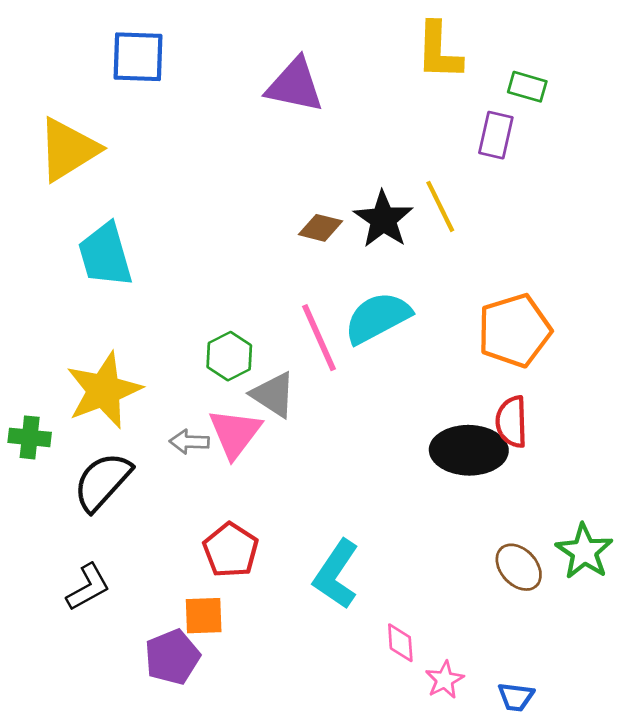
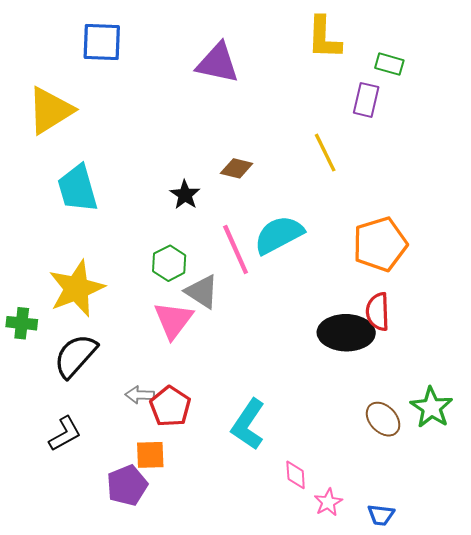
black star: (383, 219) -> (185, 195), moved, size x0.7
gray arrow: (189, 442) -> (140, 395), moved

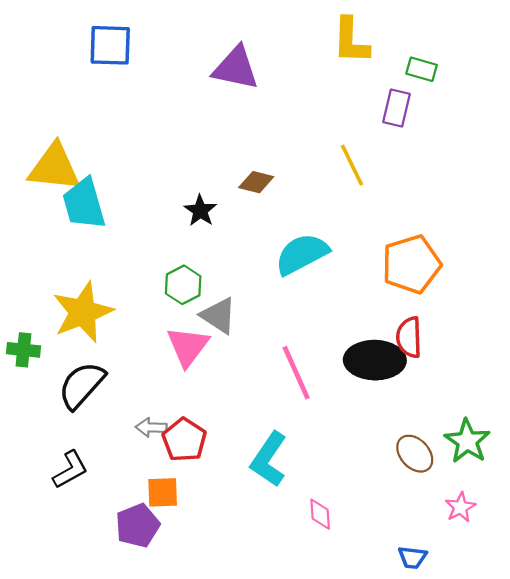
yellow triangle: (50, 110) -> (54, 167), moved, turned 38
pink line: (236, 249) -> (296, 373), moved
pink star: (328, 502) -> (460, 507), moved

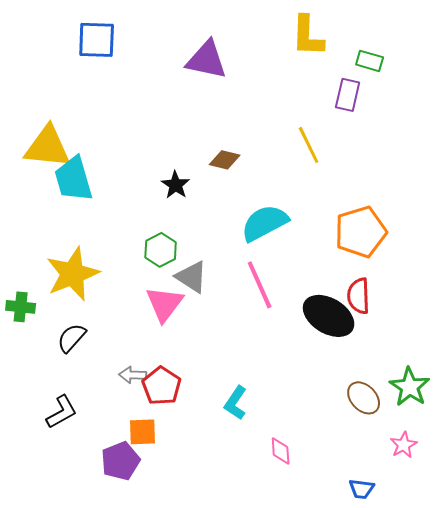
black ellipse: (375, 360) -> (329, 316), turned 30
pink line: (296, 373) -> (260, 285), moved
black semicircle: (82, 385) -> (72, 338), size x0.7
cyan L-shape: (269, 459) -> (236, 403), size x0.7

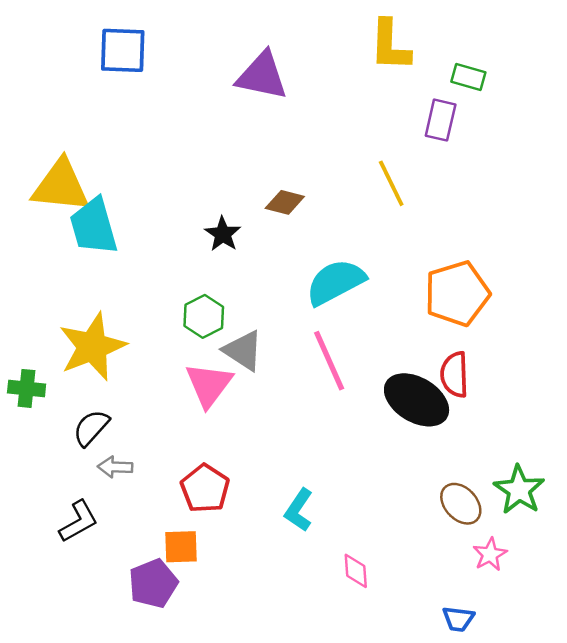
gray arrow: (133, 375) -> (115, 467), moved
pink star: (404, 445) -> (490, 554), moved

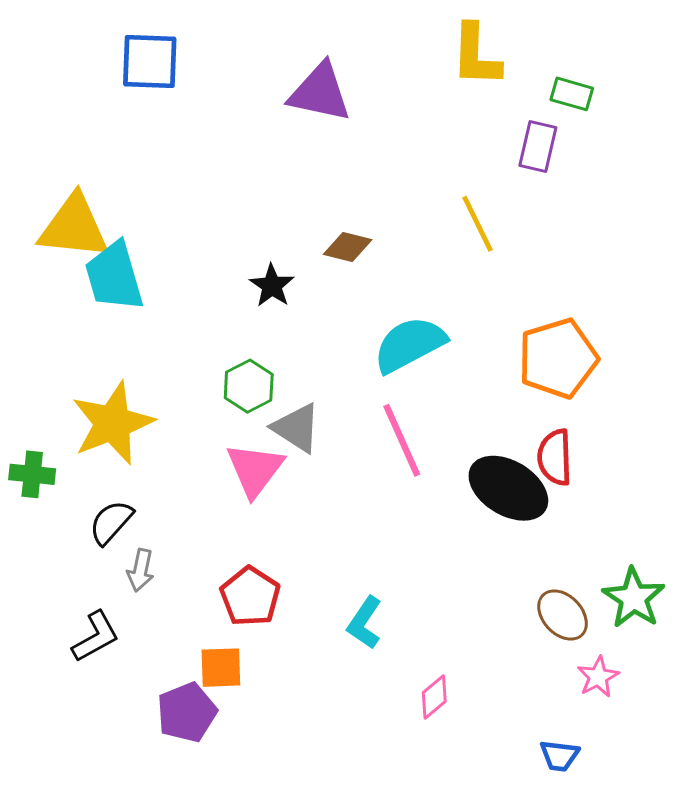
gray arrow: (115, 467) -> (140, 570), turned -80
pink diamond: (356, 571) -> (434, 697), turned 54

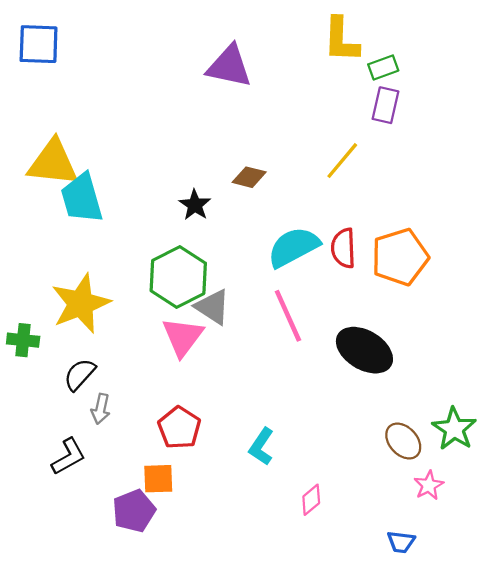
blue square: (150, 61) -> (39, 44), moved
green rectangle: (572, 94) -> (383, 67), moved, turned -36
yellow line: (477, 224) -> (342, 161), turned 66
green hexagon: (249, 386) -> (178, 277), size x1.6
red semicircle: (555, 457) -> (343, 248), moved

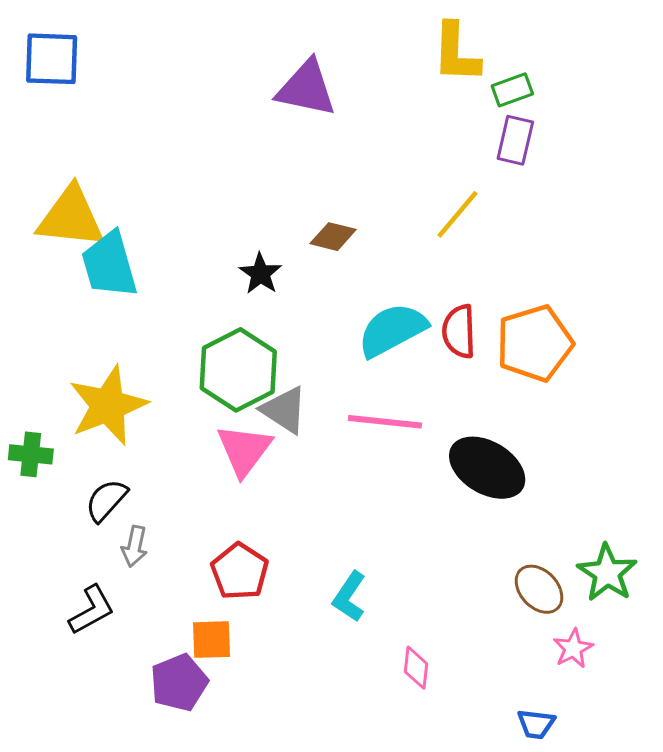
pink line: (288, 316) -> (385, 422), turned -60
pink diamond: (311, 500) -> (416, 668), turned -44

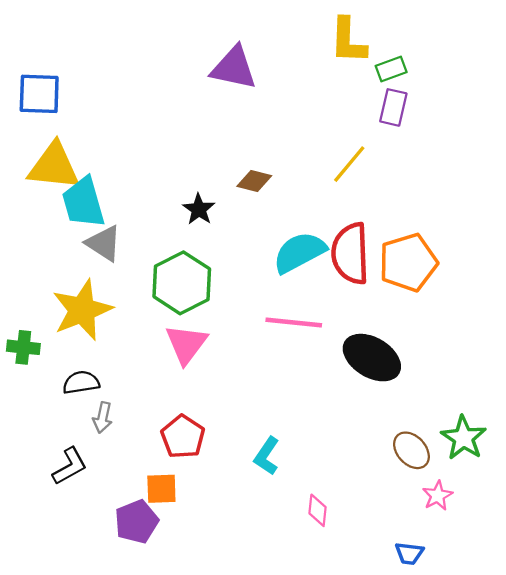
blue square: (52, 59) -> (39, 94), moved
red semicircle: (459, 331) -> (350, 253), size x1.5
gray triangle: (284, 410) -> (104, 243), moved
black semicircle: (106, 500) -> (81, 382), turned 39

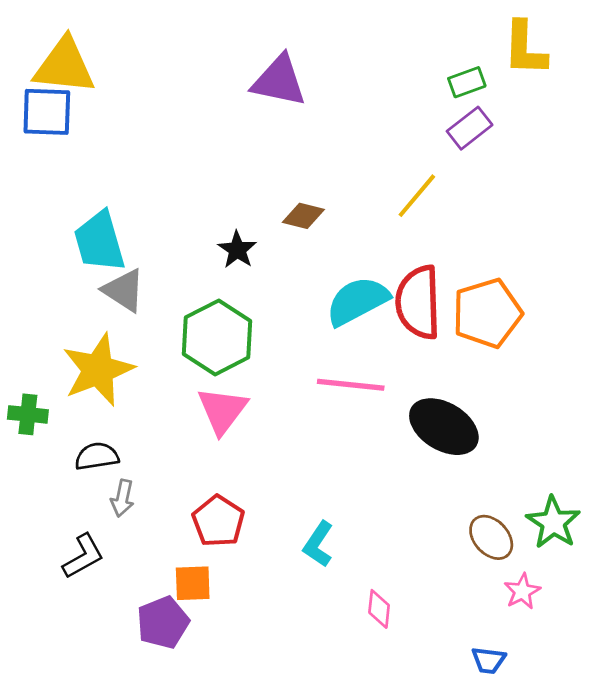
yellow L-shape: (348, 41) -> (525, 48), moved
purple rectangle: (393, 107) -> (470, 128), turned 39
yellow triangle: (54, 166) -> (64, 66), moved

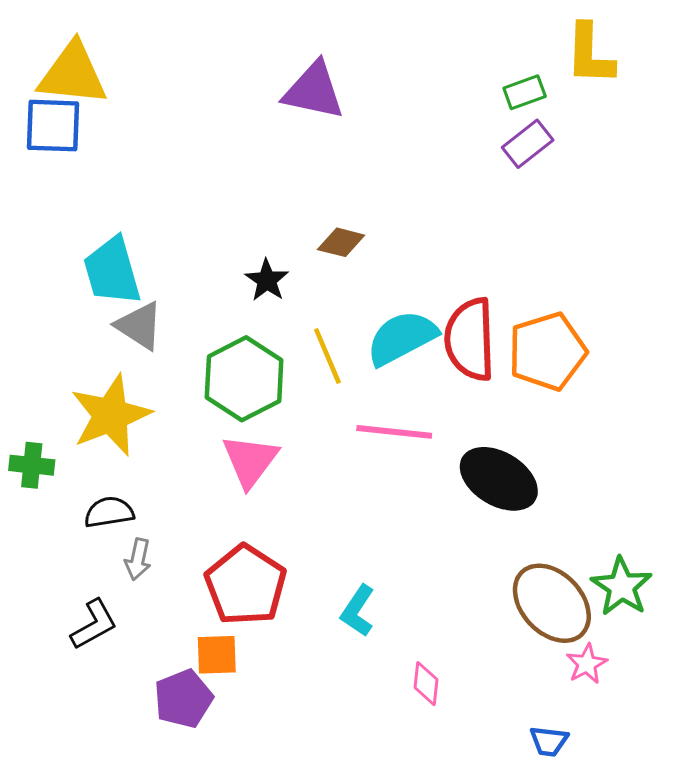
yellow line: (417, 196) -> (327, 356), moved, turned -63
red pentagon: (218, 521) -> (246, 585), size x1.4
brown ellipse: (491, 537) -> (552, 603), size x1.6

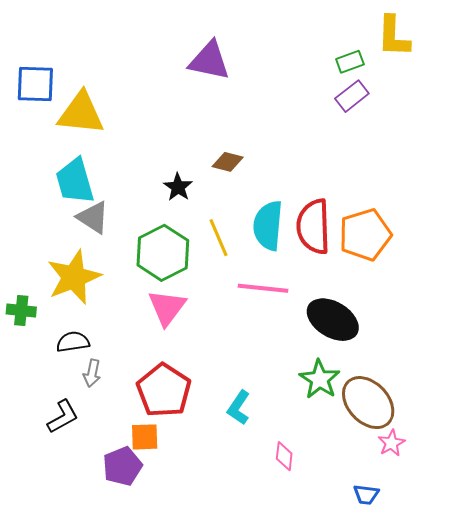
yellow triangle: (73, 74) -> (81, 113), moved
cyan semicircle: (402, 338) -> (268, 226), turned -57
green star: (622, 587) -> (320, 379), moved

